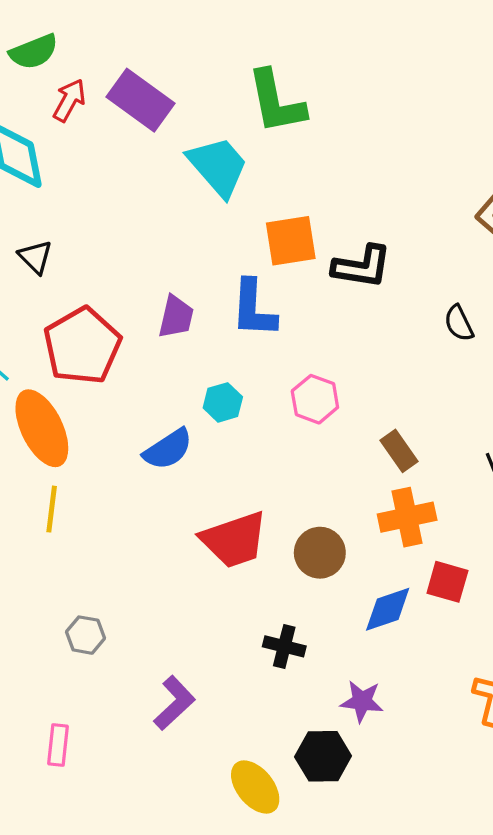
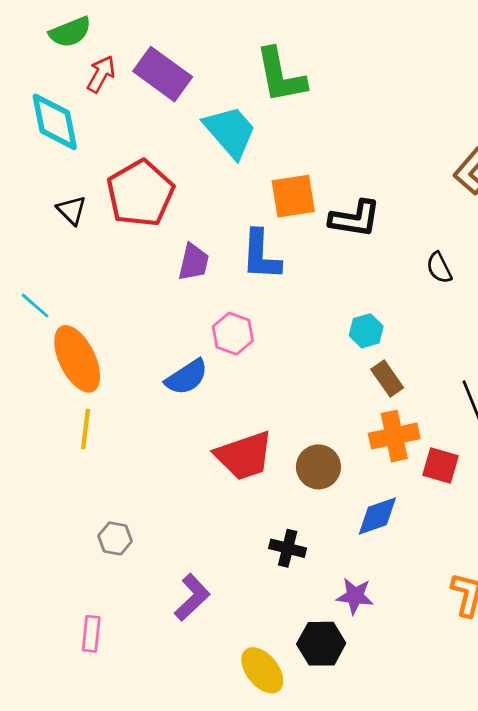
red pentagon: (82, 346) -> (140, 193), moved
pink hexagon: (315, 399) -> (233, 334), moved
cyan hexagon: (223, 402) -> (366, 331), moved
red square: (447, 582) -> (440, 465), moved

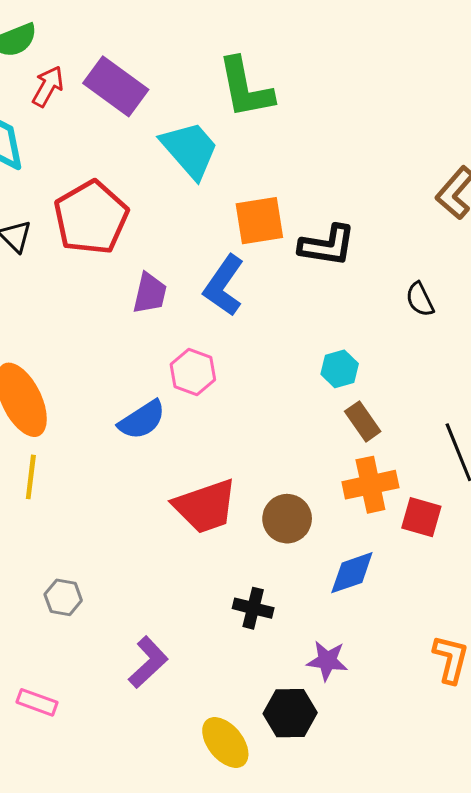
blue L-shape: (261, 255) -> (224, 286), turned 32
pink rectangle: (91, 634) -> (37, 702), turned -76

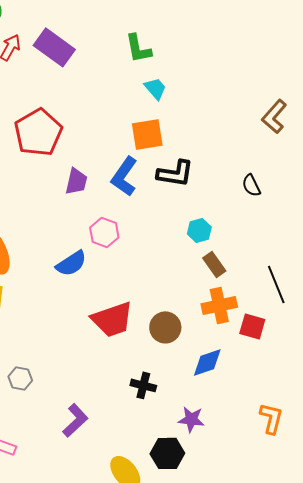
green L-shape: (245, 88) -> (138, 48), size x0.7
cyan trapezoid: (190, 150) -> (155, 88), moved, size x0.6
black L-shape: (327, 245) -> (175, 173), moved

